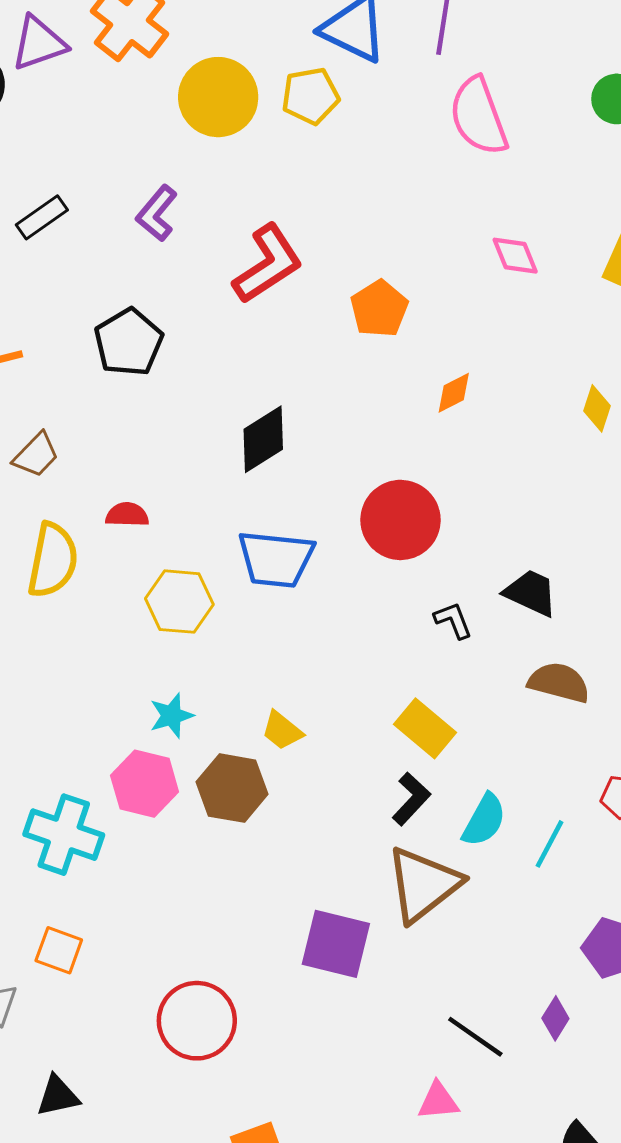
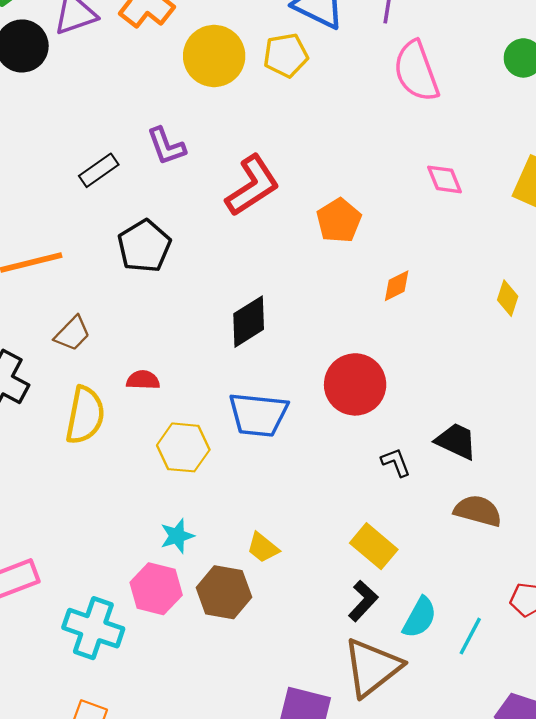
purple L-shape: (157, 213) -> (166, 146), turned -60
black rectangle: (42, 217) -> (99, 170), moved

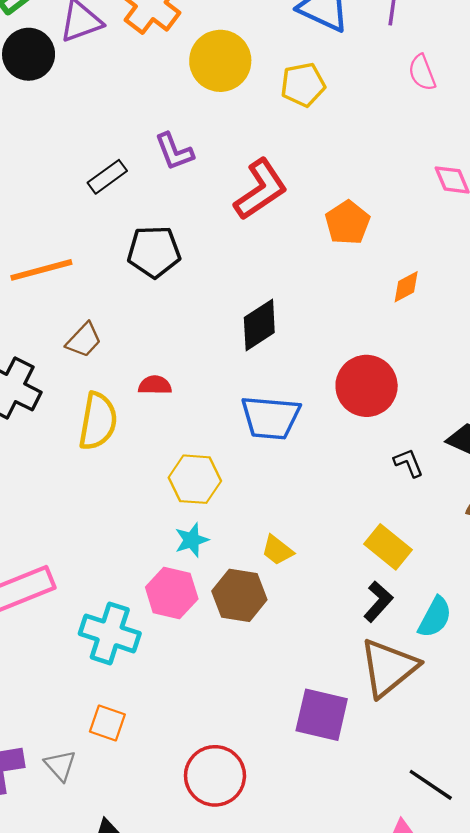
yellow pentagon: (286, 55) -> (303, 85), moved
pink semicircle: (416, 71) -> (422, 73), size x0.6
black pentagon: (144, 246) -> (154, 252), turned 30
yellow hexagon: (183, 447) -> (195, 479), moved

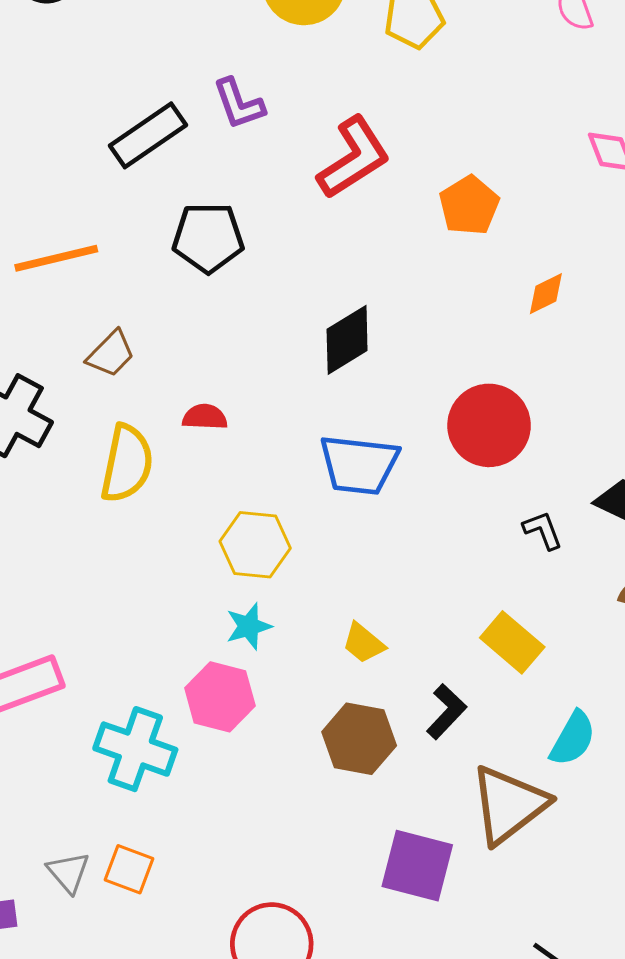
black rectangle: (107, 177) -> (148, 135), size x1.4
brown hexagon: (239, 595) -> (359, 739), moved
black L-shape: (378, 602) -> (446, 712), moved
gray triangle: (60, 765) -> (68, 872), moved

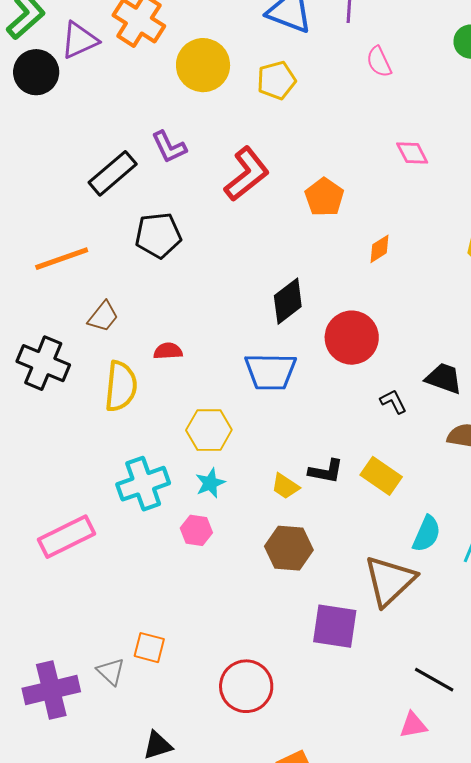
black diamond: (347, 340) -> (288, 301), moved
pink hexagon: (220, 697) -> (196, 530), size x0.7
black L-shape: (446, 712) -> (326, 471), moved, turned 63
cyan cross: (135, 749) -> (143, 484), moved, turned -33
gray triangle: (68, 872) -> (111, 672), moved

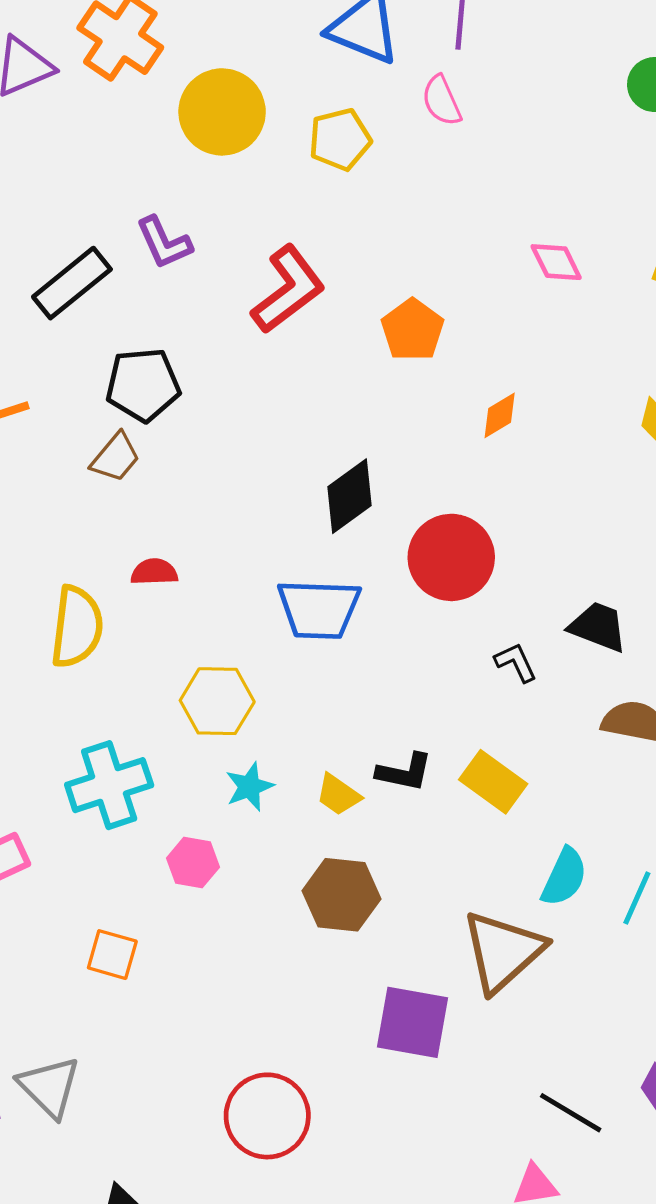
pink semicircle: (379, 62) -> (442, 101), moved
brown trapezoid: (103, 317) -> (116, 457), moved
cyan star: (210, 483) -> (249, 787), moved
orange square: (149, 648) -> (112, 955), moved
gray triangle: (111, 672) -> (49, 1087), size x1.4

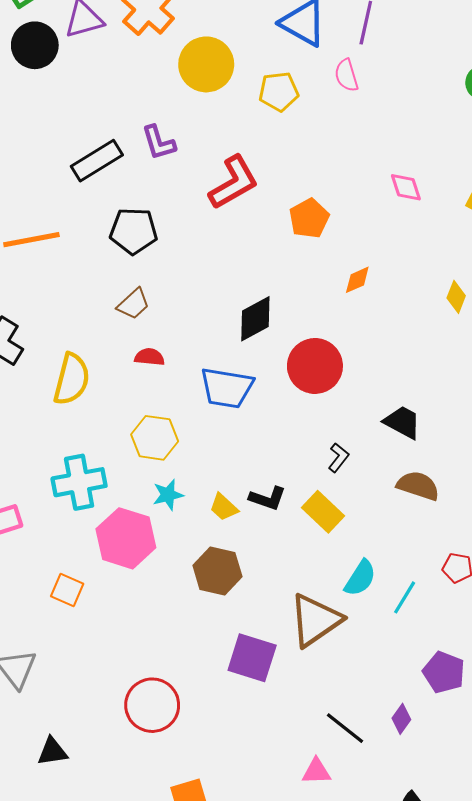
brown trapezoid: (116, 457) -> (133, 304), moved
red semicircle: (154, 572) -> (149, 357), moved
black L-shape: (516, 662) -> (338, 458), moved, turned 56
pink hexagon: (193, 863) -> (126, 538), size x1.8

